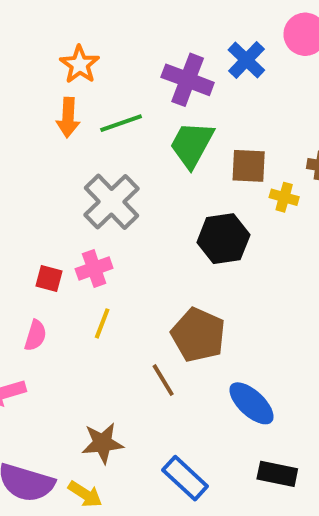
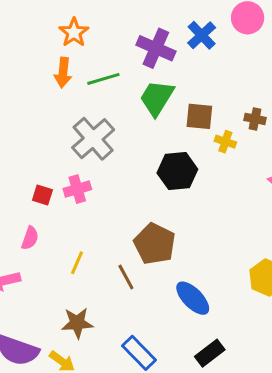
yellow line: (102, 323) -> (77, 263), moved
black rectangle: (277, 474) -> (210, 353), turned -52

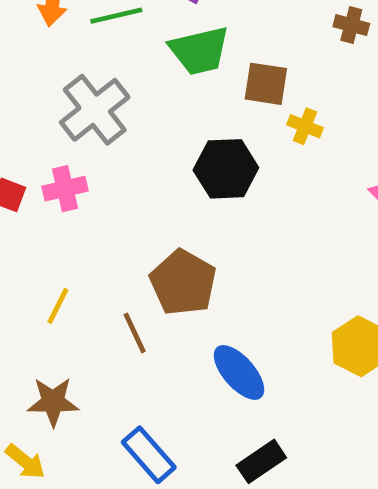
green trapezoid: (157, 98) -> (199, 51), turned -138
brown cross: (255, 119) -> (351, 25), moved

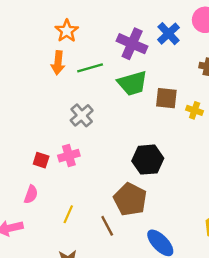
gray cross: (95, 110) -> (82, 115), size x0.7
yellow cross: (305, 126) -> (195, 110), moved
black hexagon: (226, 169) -> (148, 160), moved

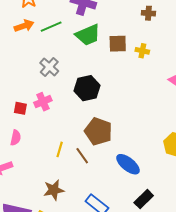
orange arrow: (58, 63) -> (24, 26), turned -108
black hexagon: (148, 160) -> (87, 88), moved
yellow line: (68, 214) -> (60, 149), moved

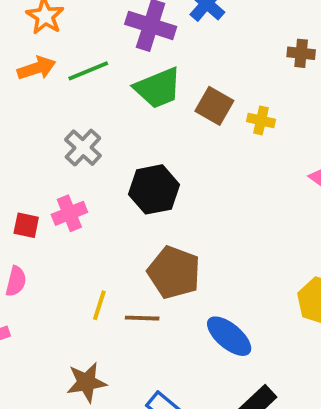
brown cross: (148, 13) -> (301, 53), moved
brown square: (118, 44) -> (214, 106), turned 30
brown line: (82, 156) -> (142, 318), turned -54

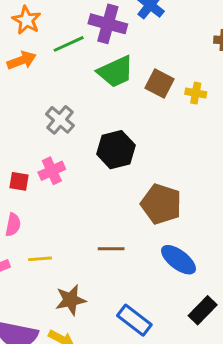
green line: (88, 71) -> (69, 44), moved
brown pentagon: (174, 272) -> (161, 204), moved
yellow line: (99, 305) -> (40, 259), moved, turned 70

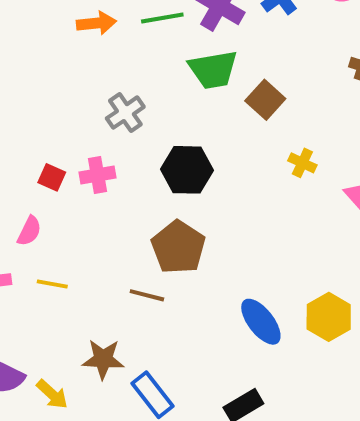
yellow cross: (196, 93) -> (302, 163), moved
brown pentagon: (161, 204) -> (178, 247), moved
blue ellipse: (178, 260) -> (261, 322), moved
brown star: (71, 300) -> (103, 359), moved

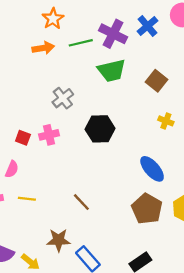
brown square: (265, 100) -> (157, 81), moved
brown pentagon: (178, 247) -> (147, 209), moved
brown line: (147, 295) -> (81, 202), turned 36
blue ellipse: (261, 322) -> (152, 169), moved

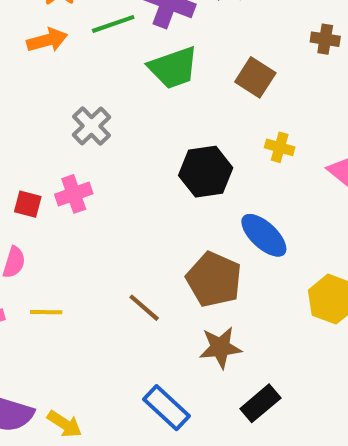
black hexagon: (100, 129) -> (206, 172), moved
brown pentagon: (147, 209) -> (214, 279), moved
brown star: (58, 240) -> (220, 347), moved

